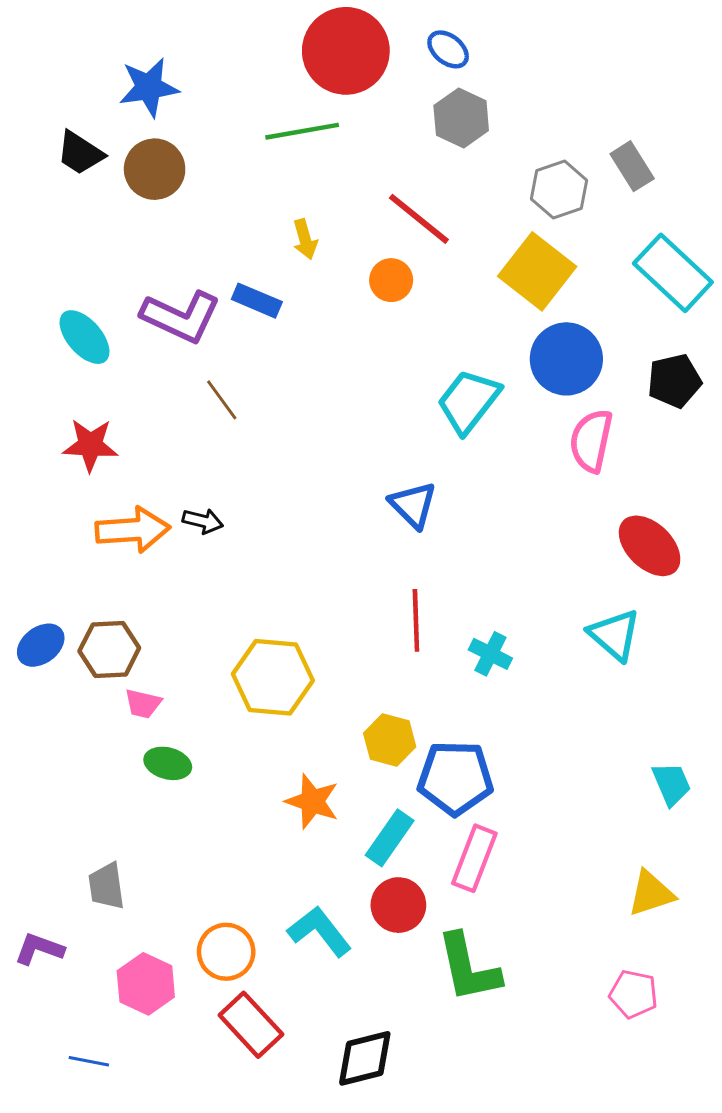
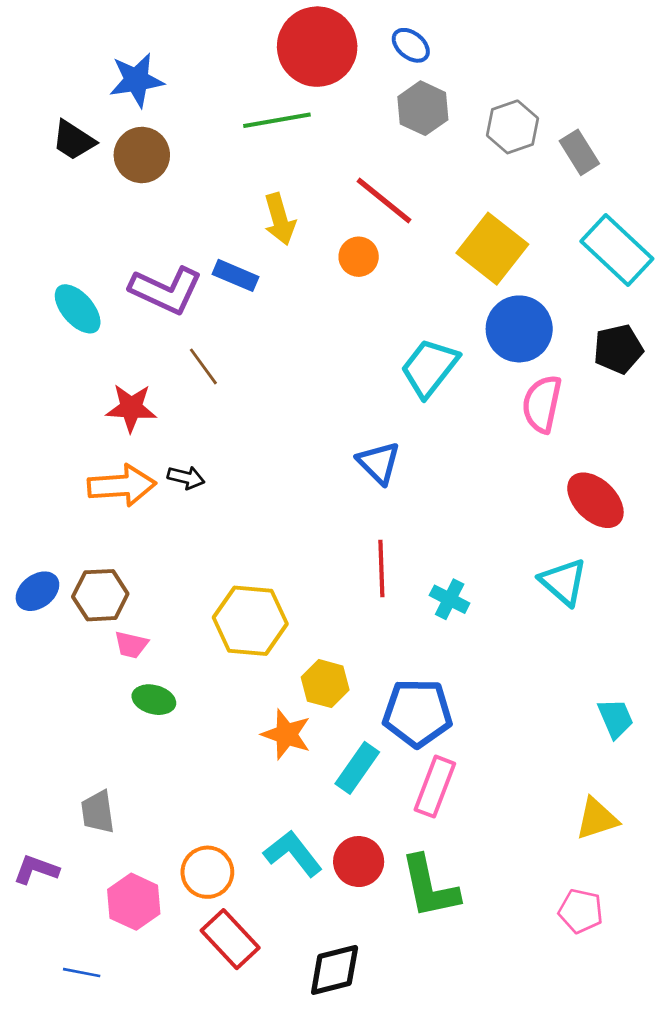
gray hexagon: (559, 190) -> (512, 127), moved
yellow arrow: (305, 239) -> (280, 219), size x1.4
red star: (90, 445) -> (131, 408), moved
yellow hexagon: (390, 740) -> (325, 684), moved
red circle: (398, 905) -> (359, 862), moved

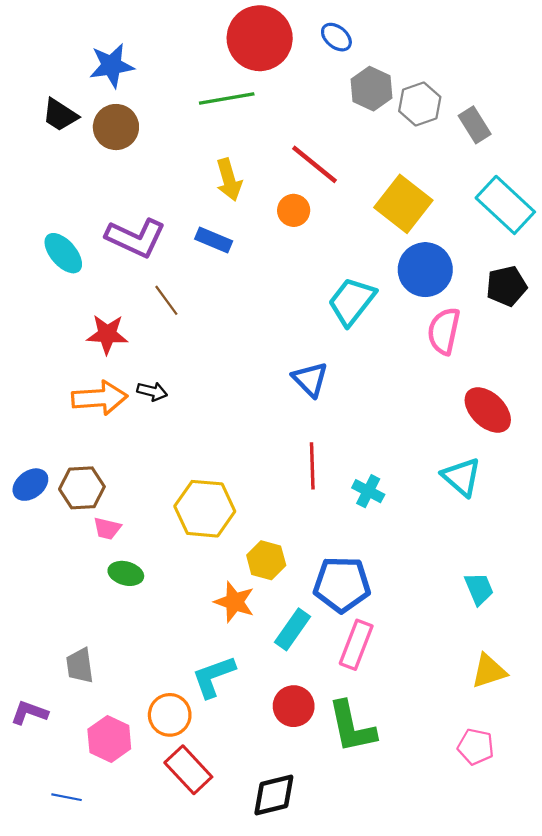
gray hexagon: (423, 108) -> (371, 89), moved
blue rectangle: (235, 275) -> (214, 240), moved
cyan trapezoid: (616, 718) -> (479, 589), moved
cyan L-shape: (293, 853) -> (214, 677), moved, turned -72

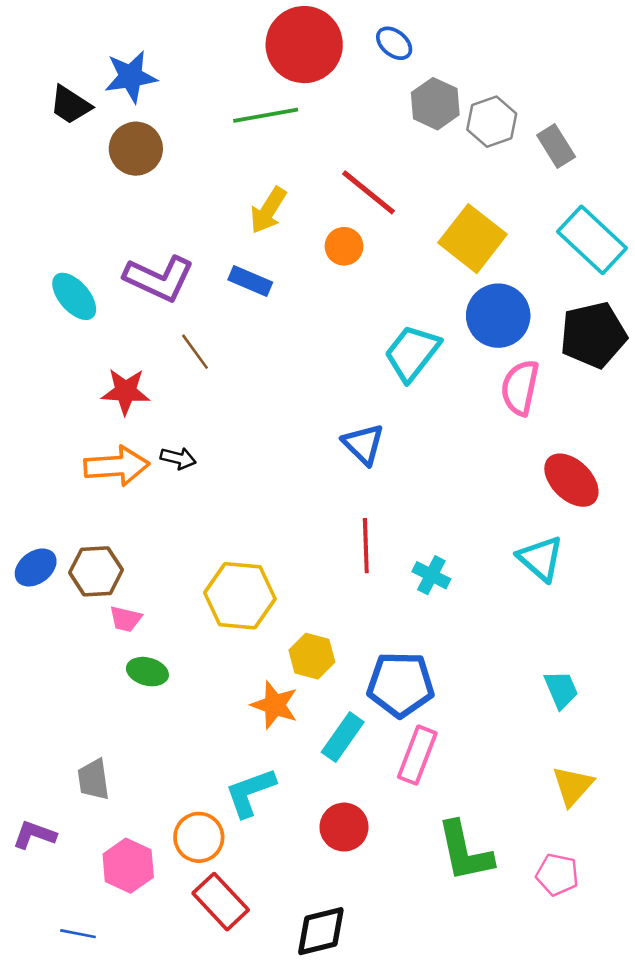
black trapezoid: (60, 115) -> (70, 105), moved
yellow arrow: (229, 180) -> (268, 210), turned 48
black pentagon: (506, 286) -> (593, 335), size x1.4
yellow triangle: (489, 671) -> (573, 786), turned -30
green L-shape: (352, 727) -> (465, 851), moved

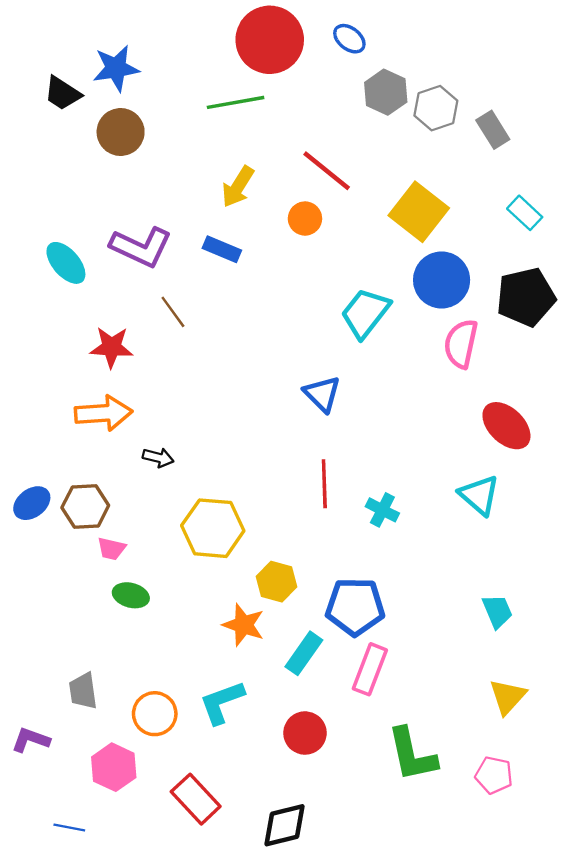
cyan rectangle: (592, 240) -> (525, 213), size x0.6
black arrow: (178, 458) -> (158, 458), moved
orange circle: (199, 837) -> (155, 714), moved

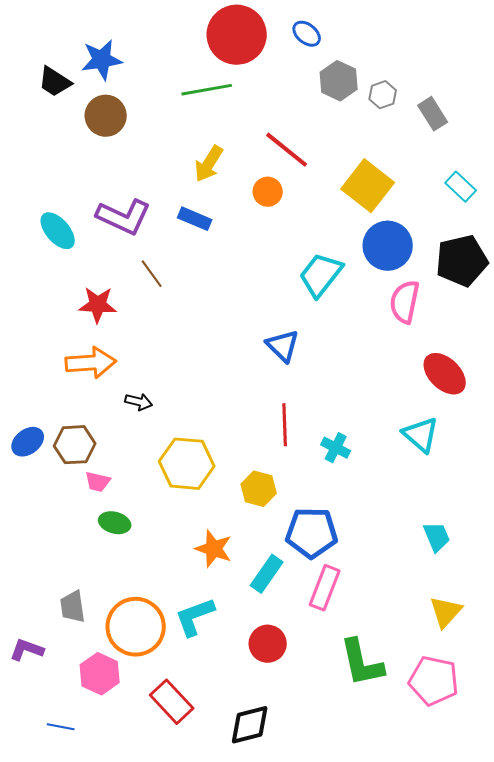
gray hexagon: (436, 108) -> (383, 95), size x0.7
yellow hexagon: (277, 582) -> (259, 489), moved
orange circle: (155, 714) -> (136, 627), size x1.5
pink pentagon: (494, 775) -> (434, 681), size x1.5

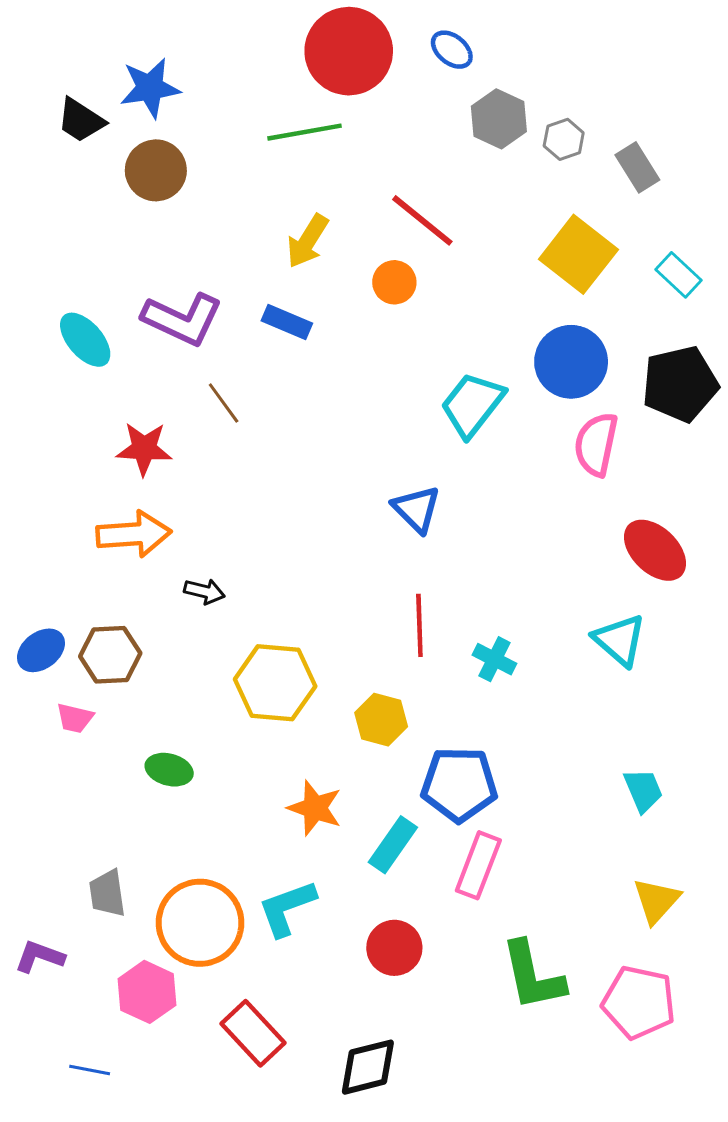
yellow square: (368, 186) -> (578, 254), moved
pink trapezoid: (98, 482) -> (75, 718), moved

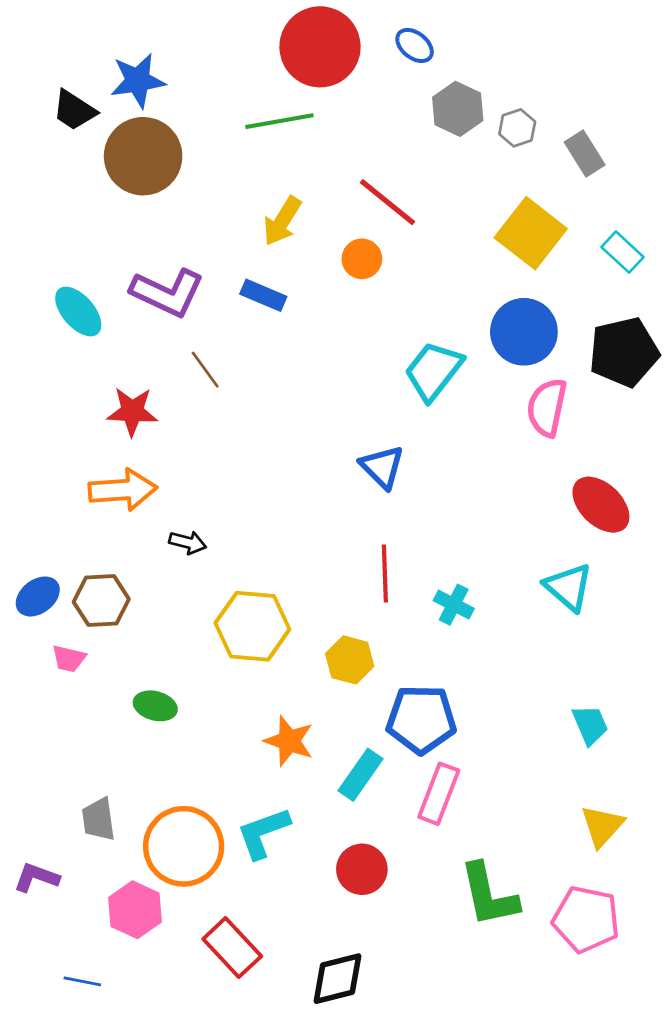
brown circle: (156, 170) -> (143, 156), size x1.4

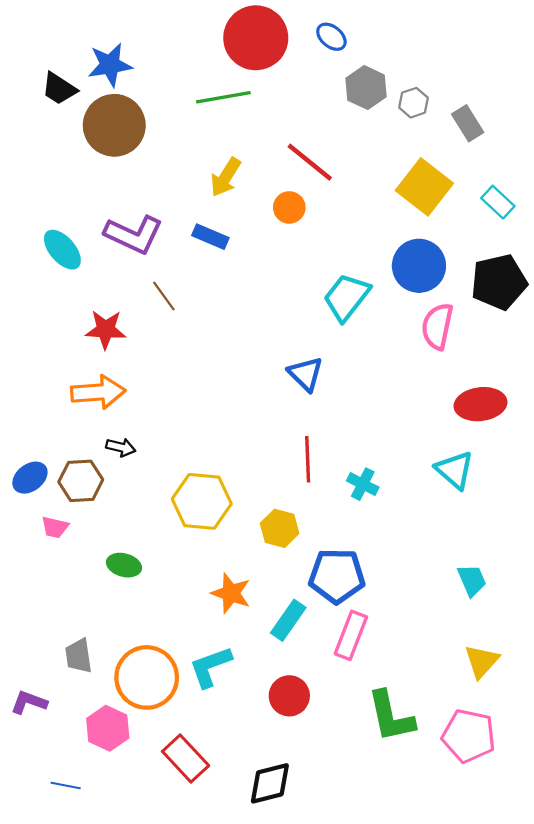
red ellipse: (601, 505) -> (481, 404), turned -51
black arrow: (188, 542) -> (121, 447), moved

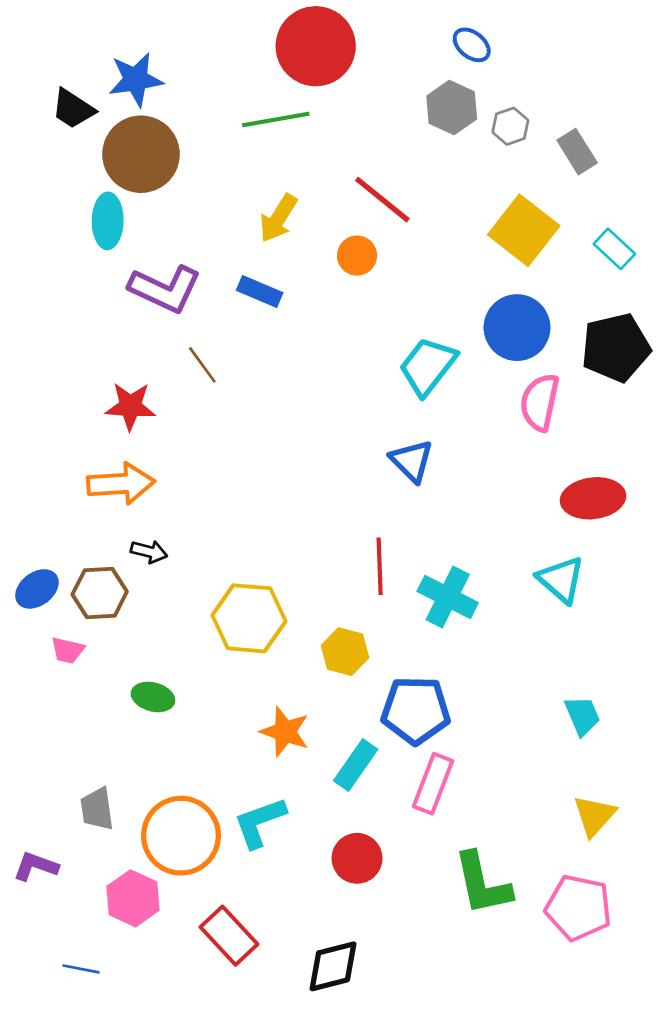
blue ellipse: (331, 37) -> (472, 45), moved
cyan ellipse: (62, 250) -> (108, 221), moved, turned 42
blue triangle: (305, 374) -> (412, 461), moved
cyan cross: (363, 484) -> (448, 597), size x1.5

